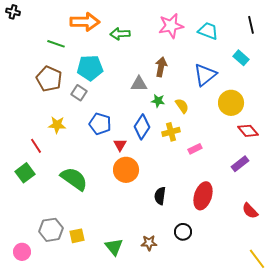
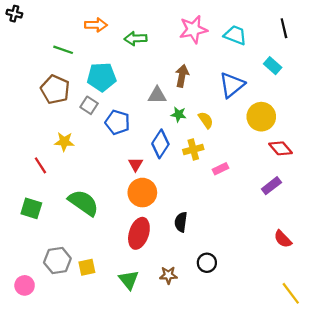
orange arrow: (85, 22) -> (96, 25), size x0.7
blue pentagon: (100, 124) -> (117, 122), moved
green square: (25, 173) -> (31, 208), moved, turned -36
red ellipse: (203, 196) -> (139, 233), moved

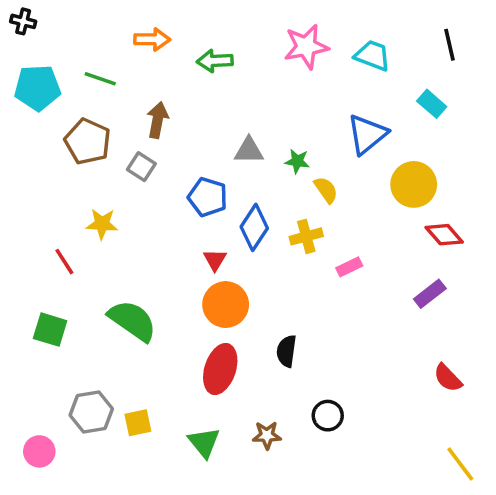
brown arrow: (182, 76) -> (158, 120), moved
cyan pentagon: (102, 77) -> (37, 88), moved
green star: (179, 114) -> (297, 161), moved
blue pentagon: (117, 122) -> (208, 197), moved

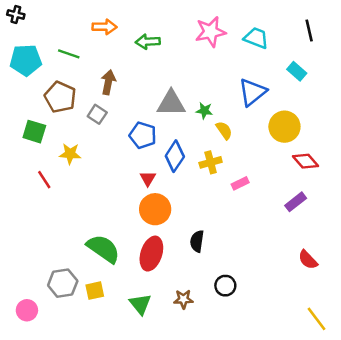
gray triangle: (249, 150) -> (171, 103), size x1.4
green semicircle: (132, 321) -> (103, 249), moved
green square: (50, 330) -> (34, 132), moved

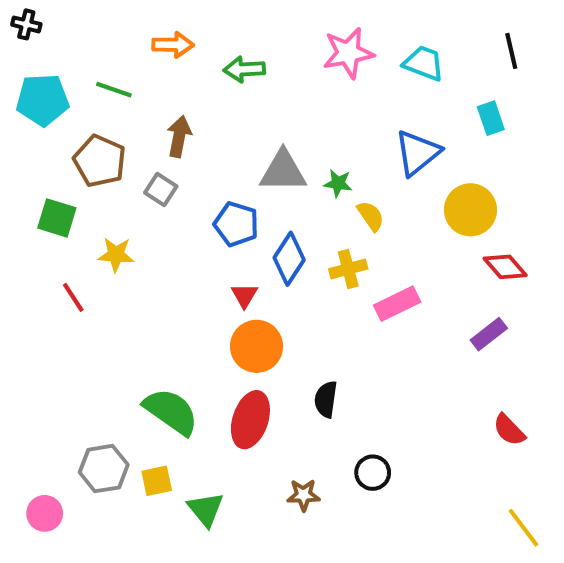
cyan rectangle: (297, 71) -> (491, 118), turned 30
pink rectangle: (240, 183) -> (397, 304), size x1.5
green triangle: (140, 304) -> (206, 509), moved

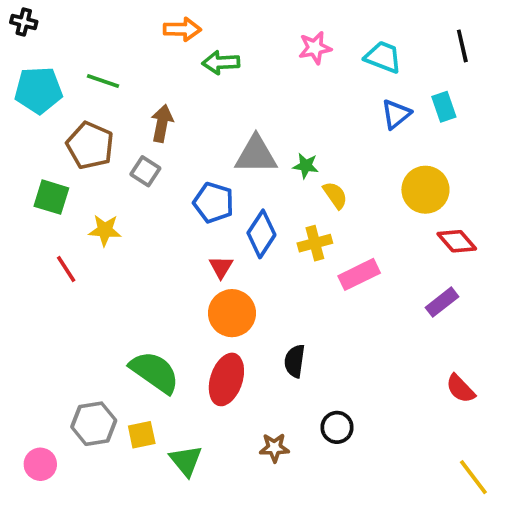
orange arrow: (173, 45) -> (182, 29), moved
pink star: (348, 53) -> (315, 48), size x0.7
blue triangle: (417, 153) -> (396, 114), moved, size x0.7

